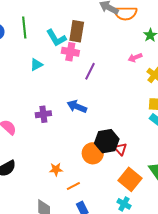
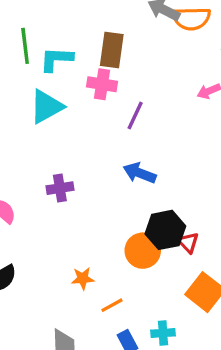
cyan L-shape: (56, 38) -> (56, 59), moved, turned 125
cyan triangle: (36, 65) -> (46, 107), size x1.6
blue arrow: (77, 106) -> (140, 173), moved
cyan cross: (124, 204) -> (163, 333), moved, turned -32

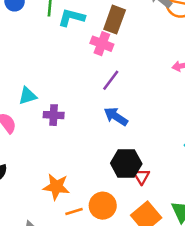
cyan triangle: (46, 107) -> (28, 96), moved, size x0.7
purple line: (135, 115) -> (111, 80), moved
orange circle: (143, 251) -> (103, 206), moved
orange star: (83, 278) -> (56, 187), size x1.5

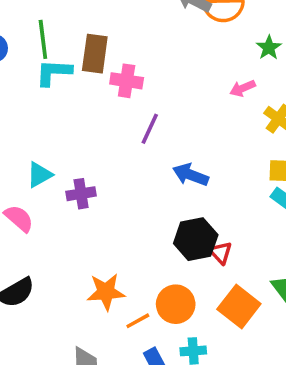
cyan L-shape: (71, 18) -> (54, 72), moved
brown rectangle: (115, 20) -> (95, 54), moved
blue arrow: (116, 117) -> (191, 175), moved

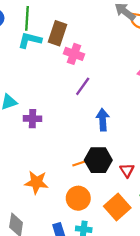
blue arrow: (191, 175) -> (103, 120), turned 55
red triangle: (221, 253) -> (127, 170), moved
orange line: (138, 321) -> (80, 163), moved

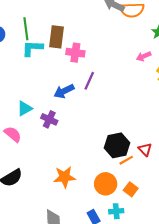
purple cross: (33, 119) -> (49, 119), turned 35
blue arrow: (103, 120) -> (64, 91), moved, turned -102
orange line: (80, 163) -> (126, 160), moved
orange square: (117, 207) -> (131, 189), moved, size x0.6

